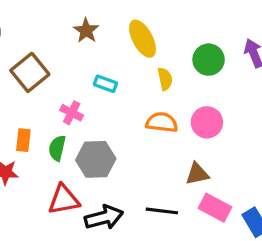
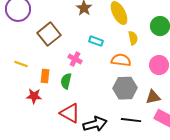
orange semicircle: (162, 122) -> (121, 60), moved
gray hexagon: (96, 159) -> (125, 88), moved
red triangle: (64, 200) -> (70, 113), turned 40

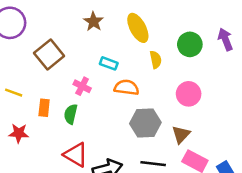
orange semicircle: (121, 60) -> (126, 88), moved
red star: (34, 96) -> (19, 133), moved
brown triangle: (153, 97) -> (181, 134), turned -35

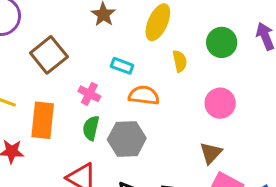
yellow ellipse: (138, 28) -> (158, 22), turned 52
orange rectangle: (44, 108) -> (43, 120), size x1.6
green semicircle: (71, 114) -> (91, 128), moved
gray hexagon: (145, 123) -> (127, 139), moved

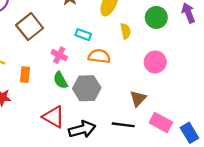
orange rectangle: (43, 120) -> (25, 75), size x0.6
green semicircle: (91, 128) -> (60, 80), turned -42
brown triangle: (211, 153) -> (138, 99), moved

